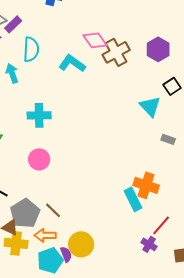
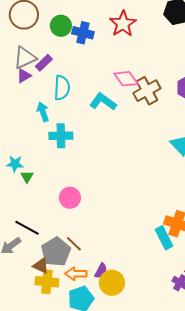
cyan cross: (39, 115) -> (61, 136), moved
brown line: (53, 210) -> (74, 244), moved
purple semicircle: (66, 254) -> (101, 271), moved, turned 49

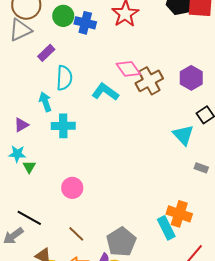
gray triangle: (25, 58) -> (20, 30), moved
purple triangle: (24, 76) -> (21, 125), moved
gray pentagon: (56, 252) -> (121, 242), moved

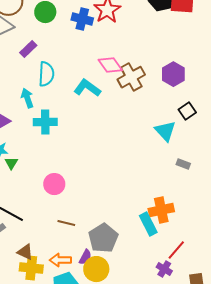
blue cross: (85, 23) -> (82, 19), moved
orange cross: (179, 214) -> (161, 210), turned -30
brown line: (76, 234) -> (66, 223), moved, turned -30

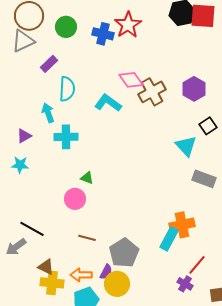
green triangle: (11, 163) -> (87, 178), moved, turned -40
gray rectangle: (183, 164) -> (204, 179), size x1.6
cyan rectangle: (148, 224) -> (169, 239), turned 55

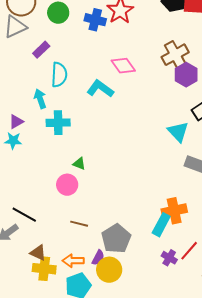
brown cross: (152, 92) -> (175, 55), moved
cyan star: (20, 165) -> (13, 141), moved
purple cross: (185, 284) -> (169, 258), moved

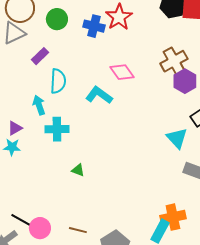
pink circle: (67, 185) -> (40, 228), moved

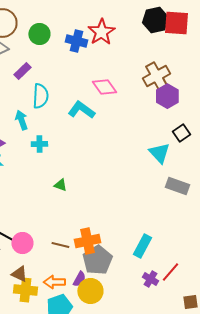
cyan cross: (57, 129) -> (39, 144), size x0.7
orange cross: (173, 217) -> (87, 241), moved

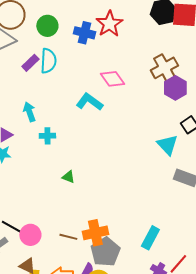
cyan semicircle: (40, 96) -> (48, 61), moved

